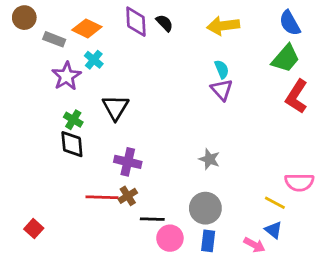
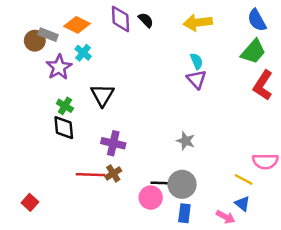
brown circle: (24, 18) -> (35, 41), moved
black line: (152, 219) -> (162, 183), moved
pink circle: (170, 238) -> (151, 198), moved

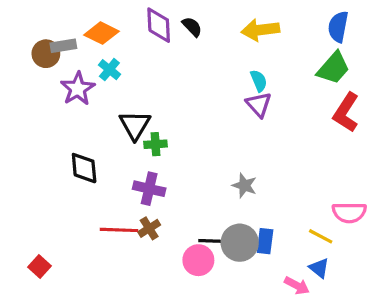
blue semicircle: (257, 20) -> (338, 27), turned 40
gray rectangle: (48, 35) -> (63, 46), turned -30
green cross: (65, 106) -> (155, 144), moved, turned -35
blue rectangle: (184, 213) -> (265, 241), moved

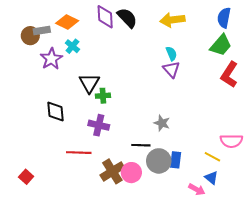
black semicircle: (192, 27) -> (127, 18), size x1.5
brown cross: (149, 228) -> (112, 171), moved, size x1.6
black line: (213, 241) -> (141, 145), moved

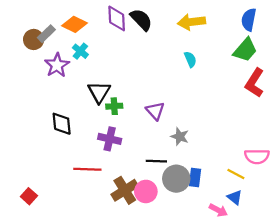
gray rectangle: (42, 30) -> (46, 34), turned -35
purple triangle: (171, 69) -> (155, 111), moved

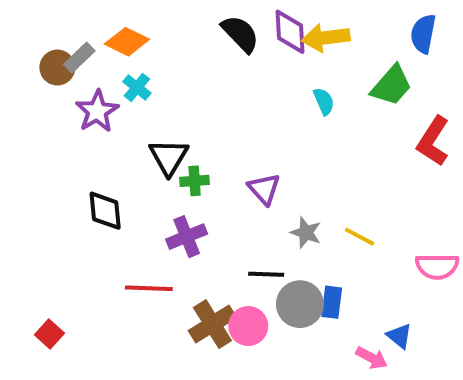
purple diamond: (117, 18) -> (290, 32), moved
green trapezoid: (245, 50) -> (391, 85), moved
purple cross: (110, 139) -> (187, 237), turned -35
yellow line: (236, 174) -> (360, 237), moved

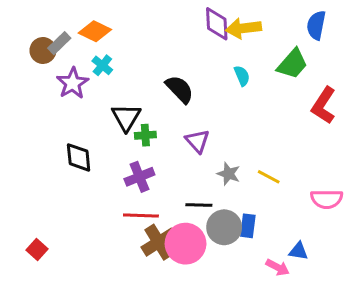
black semicircle: (240, 34) -> (180, 89), moved
red line: (149, 288) -> (141, 215), moved
pink circle: (248, 326) -> (186, 244), size x1.4
blue triangle: (399, 336) -> (298, 251), turned -30

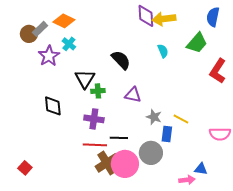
purple triangle: (197, 141) -> (133, 95), turned -36
purple cross: (139, 177) -> (94, 119), turned 30
black line: (199, 205) -> (119, 138), moved
blue rectangle: (248, 226) -> (167, 134), moved
pink arrow: (278, 267) -> (187, 180), turned -35

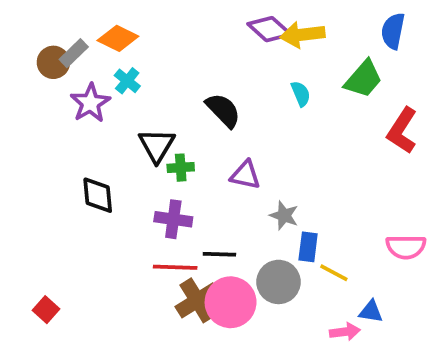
purple diamond: (146, 16) -> (269, 29), turned -45
yellow line: (181, 119) -> (334, 273), moved

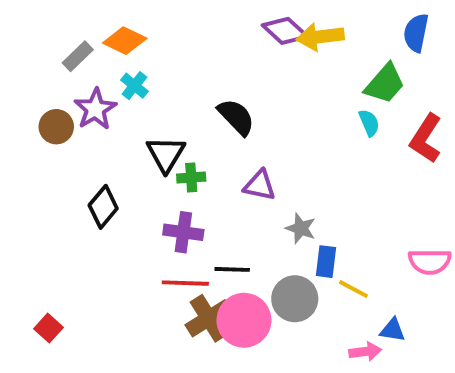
brown circle: (53, 62) -> (56, 127), moved
cyan semicircle: (301, 94) -> (369, 123), moved
black diamond: (98, 195) -> (103, 207), turned 45

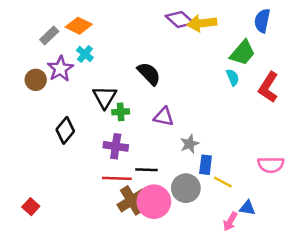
gray star: (301, 228) -> (190, 144), turned 30
pink arrow: (365, 352) -> (230, 221), turned 126

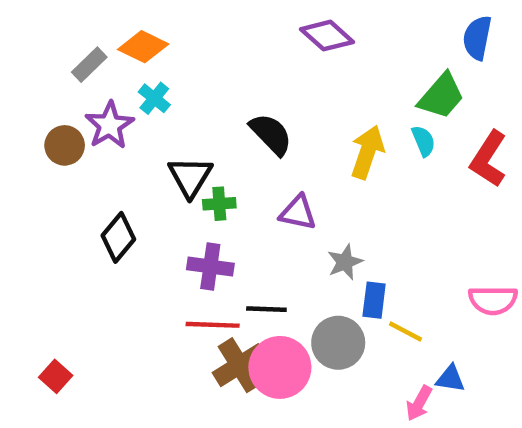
yellow arrow: (202, 23) -> (367, 152), moved, turned 116

